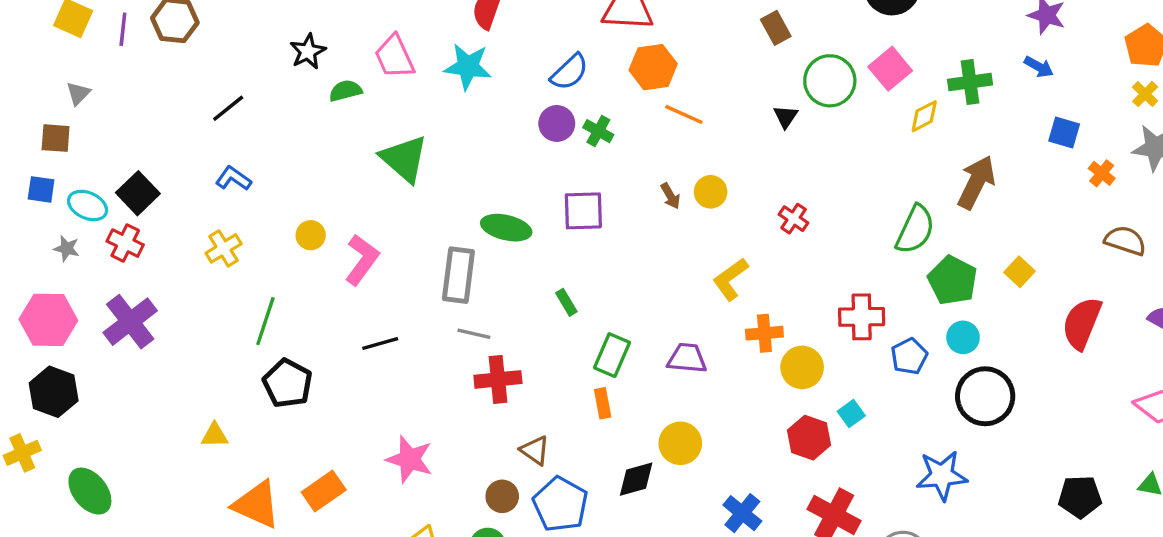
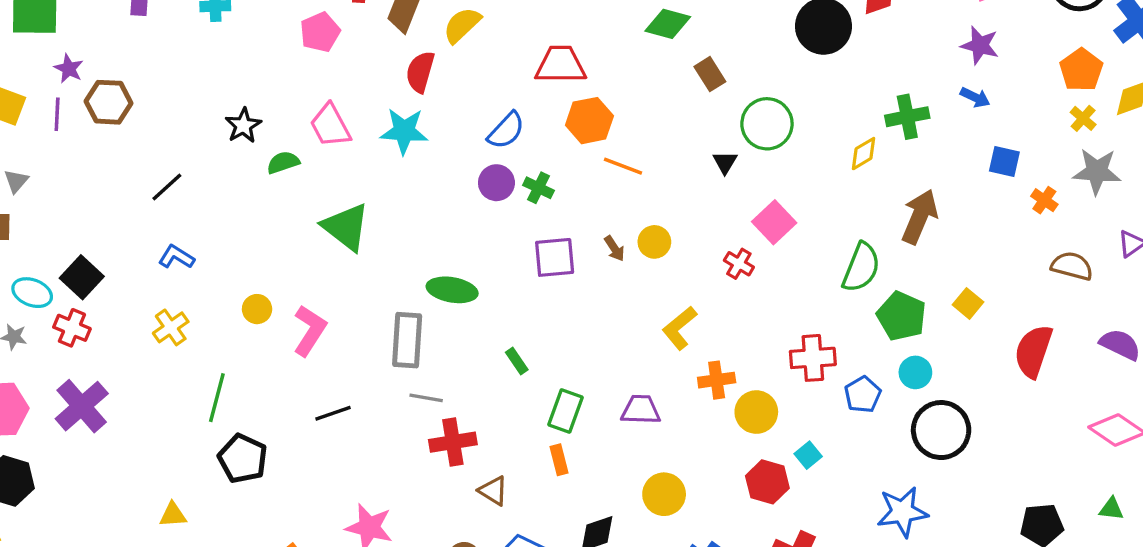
pink square: (890, 69) -> (774, 222), moved
purple square: (583, 211) -> (555, 257), moved
yellow circle: (680, 443) -> (664, 494), moved
brown triangle: (535, 450) -> (493, 491), moved

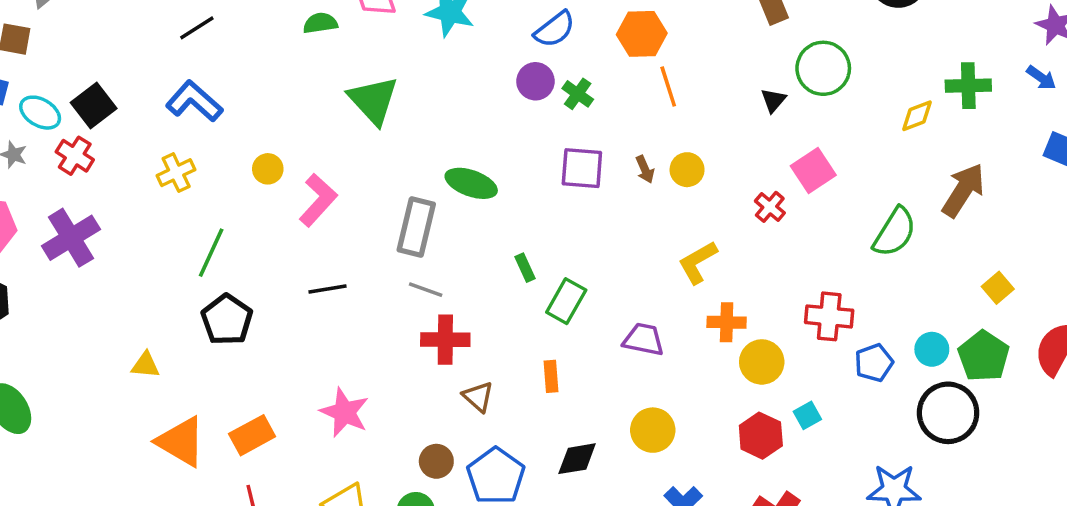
orange line: (623, 166) -> (668, 86), turned 42
blue L-shape: (176, 257) -> (194, 101), size x1.5
green pentagon: (902, 316) -> (984, 356), moved
green rectangle: (565, 411) -> (566, 301), moved

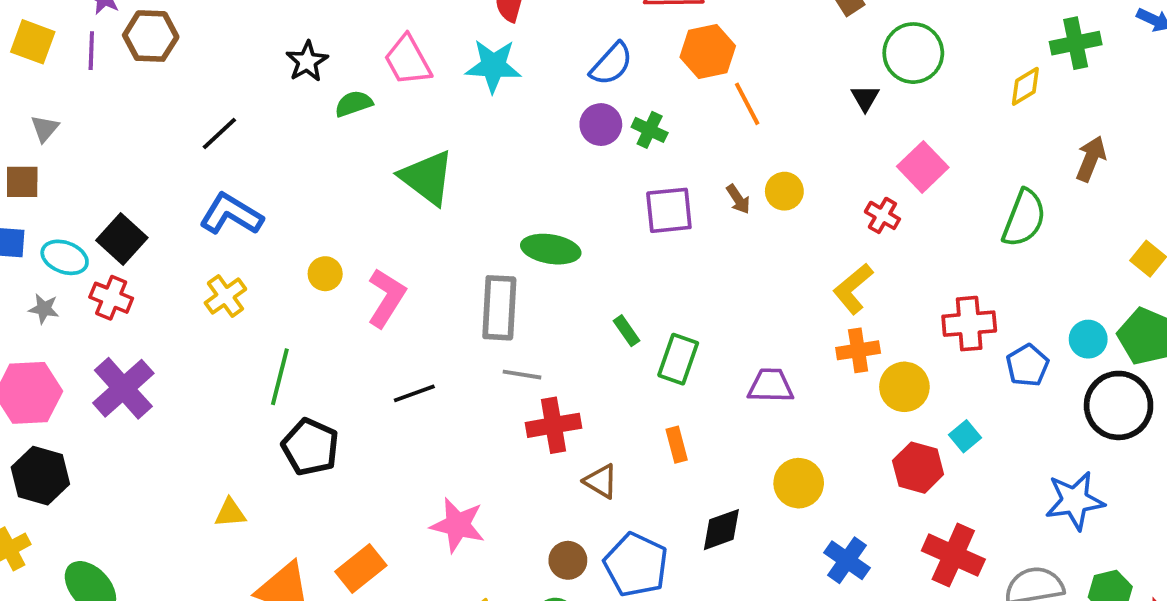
brown arrow: (963, 190) -> (1091, 159), size x0.7
yellow L-shape: (698, 262) -> (853, 289), moved

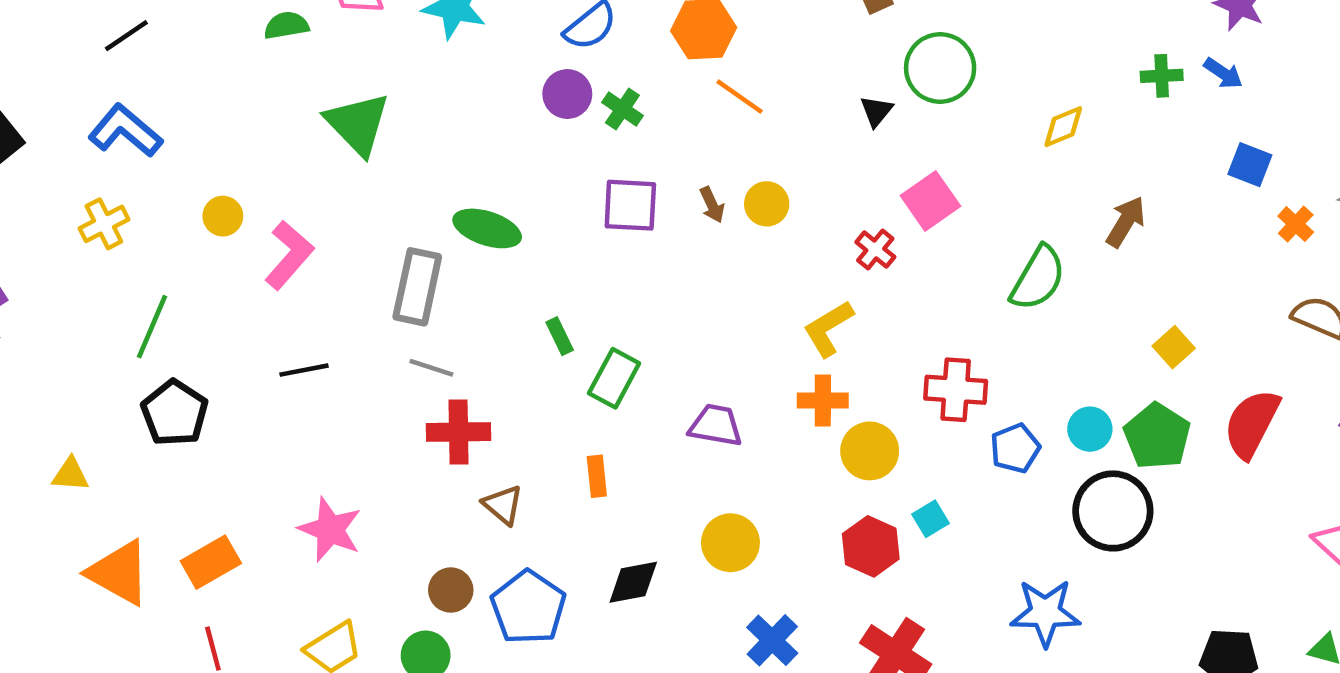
green cross: (1076, 43) -> (1162, 76), moved, size x0.7
orange line: (747, 104) -> (740, 97), turned -36

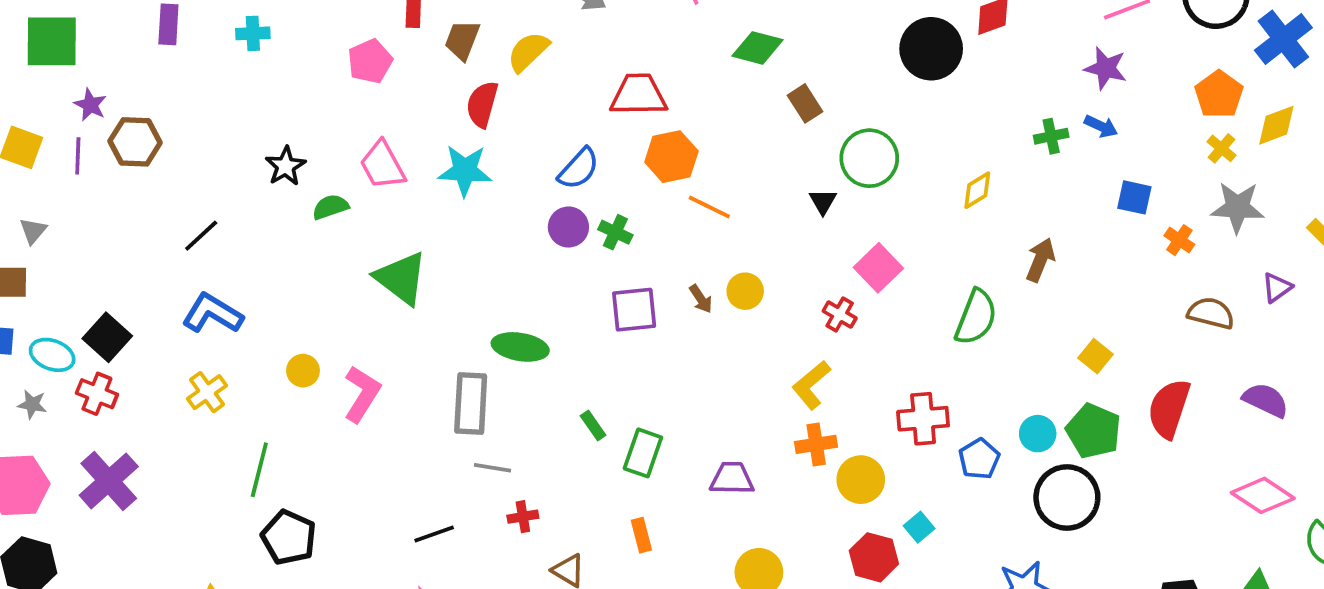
black line: (304, 370) -> (434, 534), moved
red cross: (459, 432) -> (523, 517), size x0.6

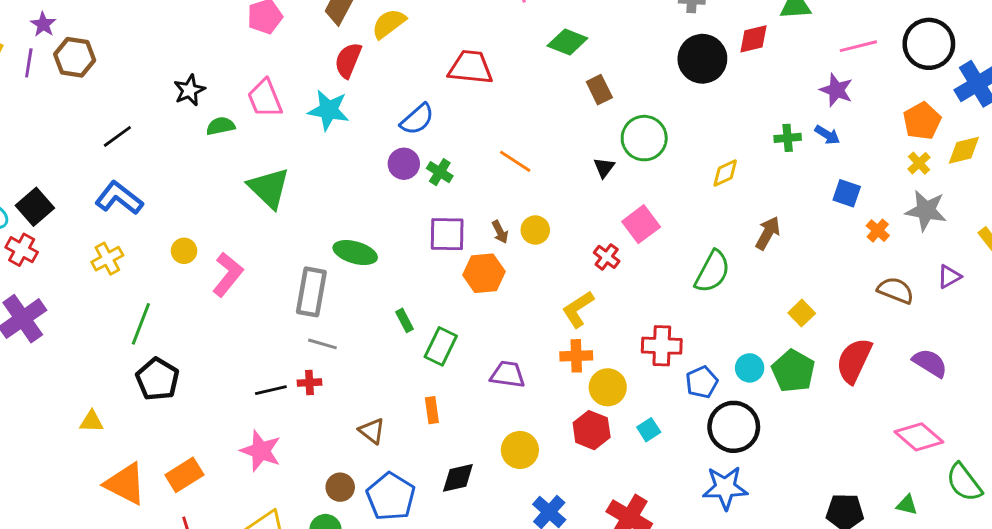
orange hexagon: (671, 157) -> (484, 273), moved
black circle: (1067, 497) -> (734, 427), moved
red cross: (523, 517) -> (309, 383), moved
red hexagon: (874, 557) -> (592, 430), moved

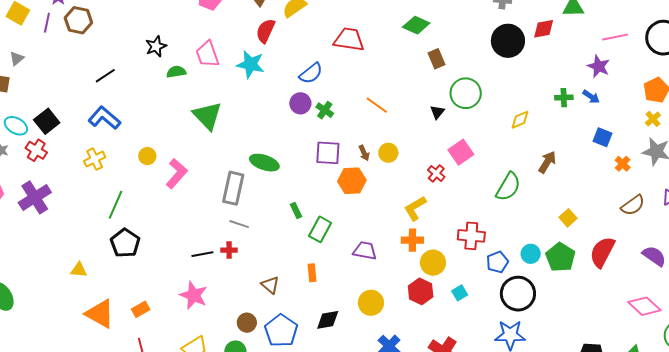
brown semicircle: (896, 290) -> (633, 205), turned 120
orange rectangle: (184, 475) -> (141, 309), size x0.7

